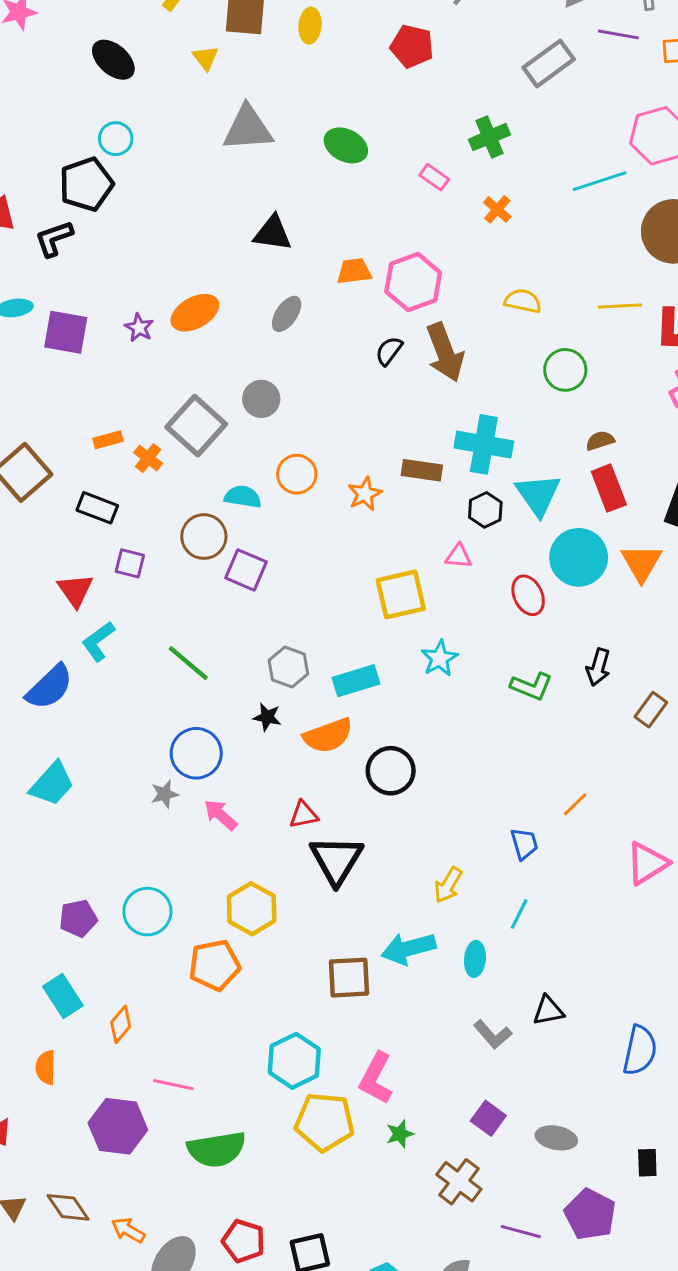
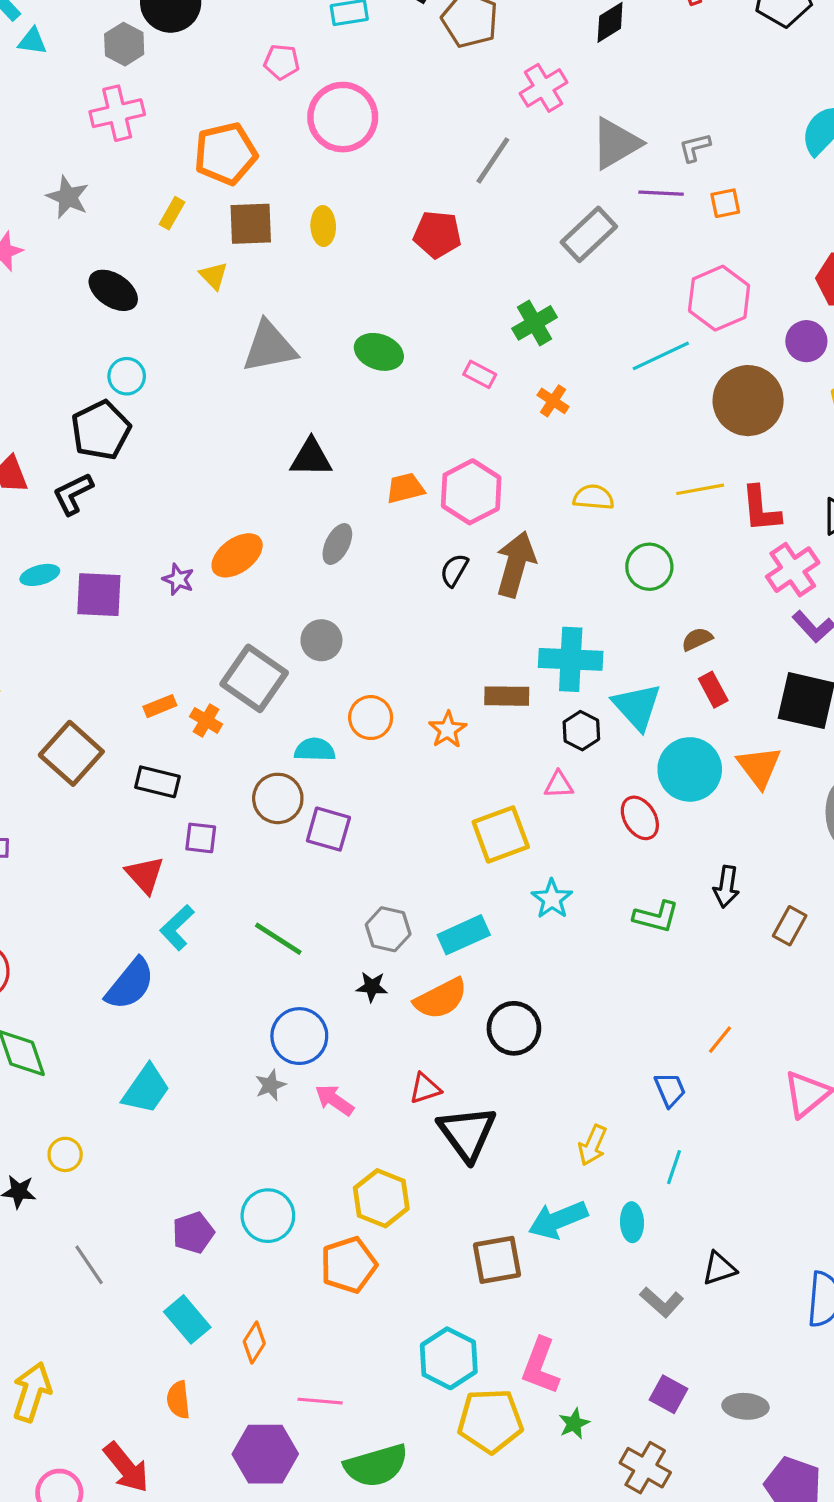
brown arrow: (445, 352) -> (516, 564), turned -136
red rectangle: (609, 488) -> (713, 690), size x0.7

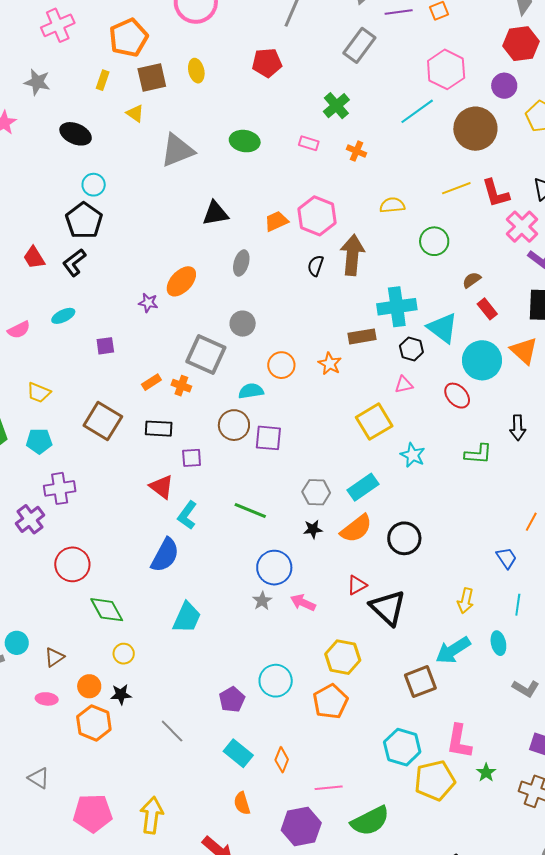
purple square: (99, 595) -> (105, 346), moved, size x0.6
yellow circle: (65, 1154) -> (124, 654), moved

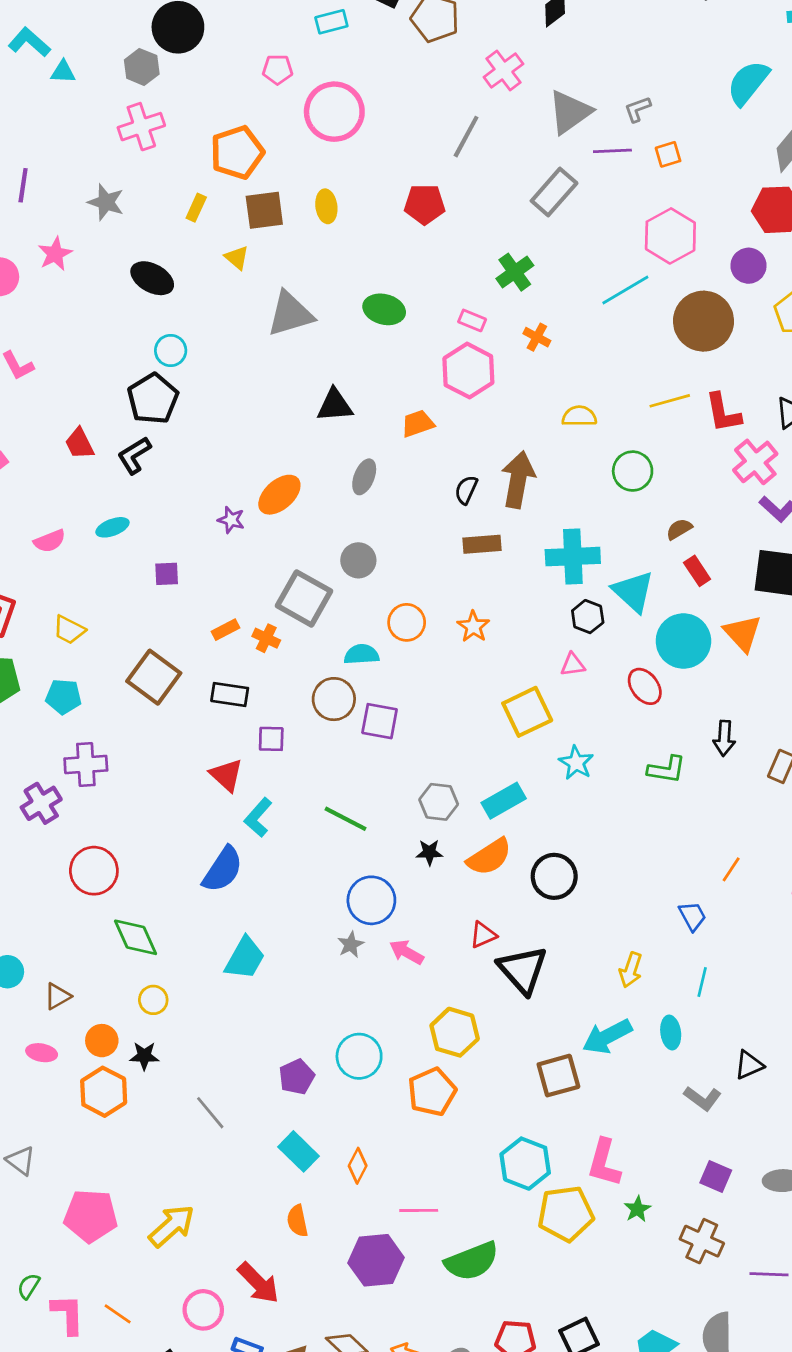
pink hexagon: (317, 216) -> (468, 371), moved
brown rectangle: (362, 336) -> (482, 544), moved
yellow arrow: (152, 815) -> (172, 1226), turned 36

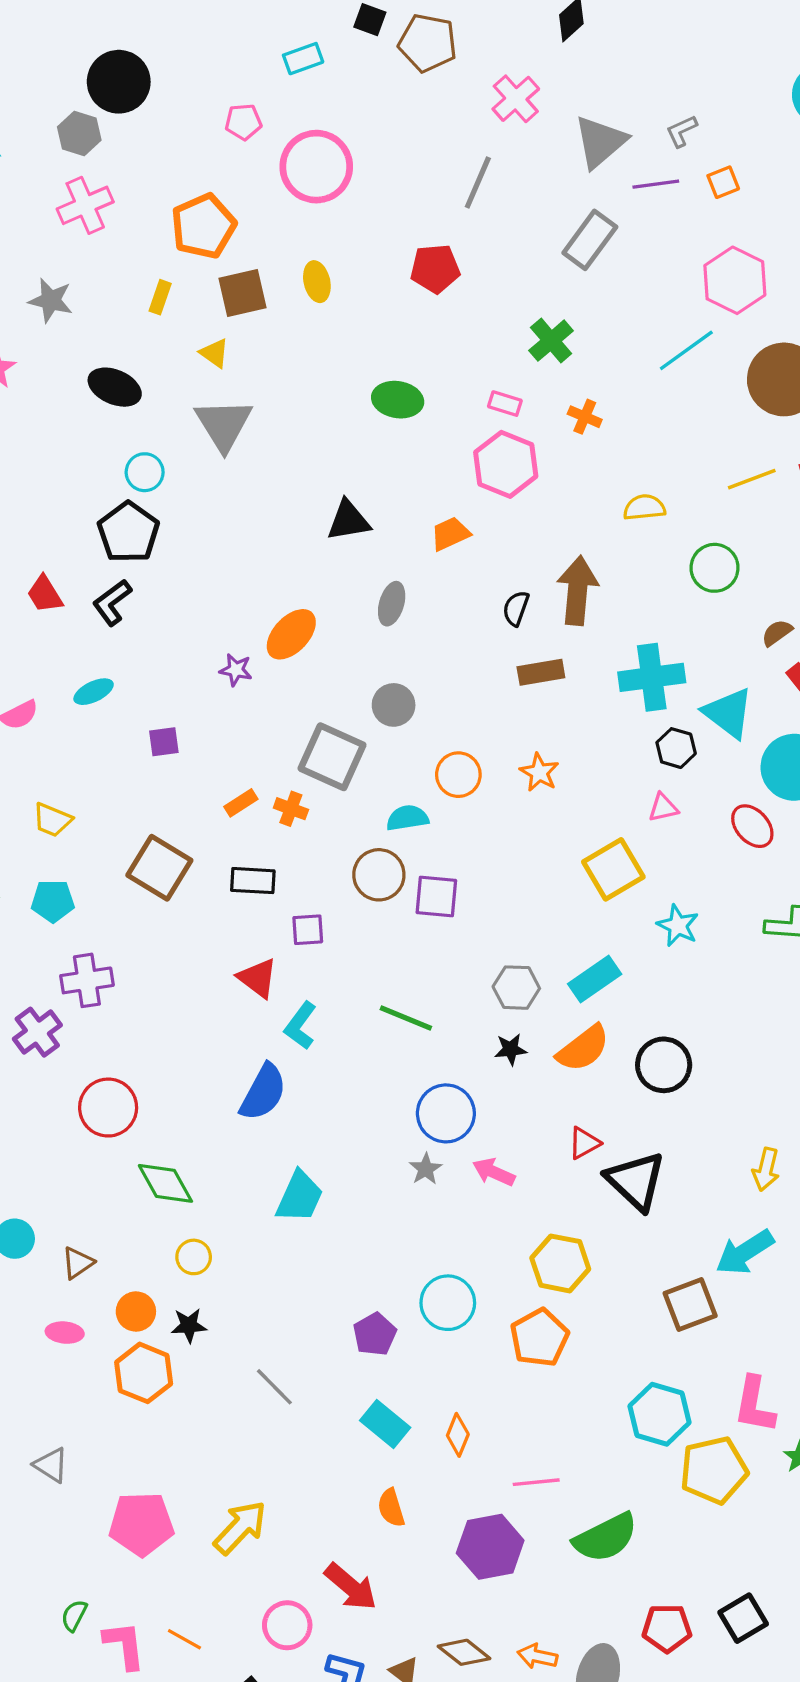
gray triangle: (290, 314) -> (224, 425), moved, turned -40

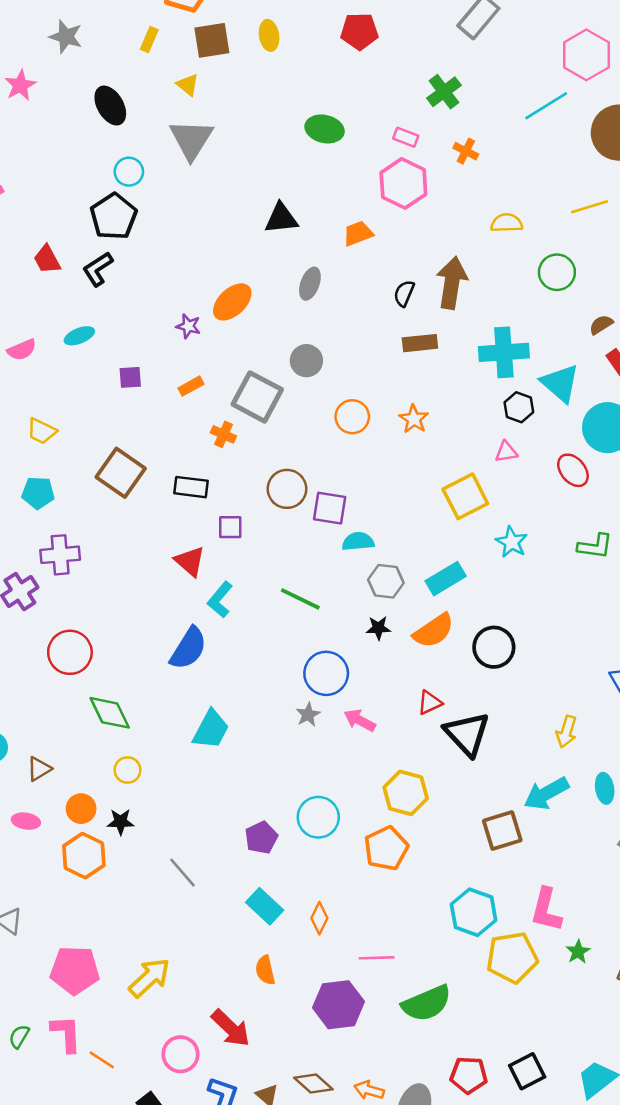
black ellipse: (115, 387) -> (110, 106), turned 33
orange rectangle: (241, 803) -> (191, 386), moved
cyan semicircle: (407, 818) -> (358, 541), moved
pink L-shape: (124, 1645) -> (66, 1034), moved

